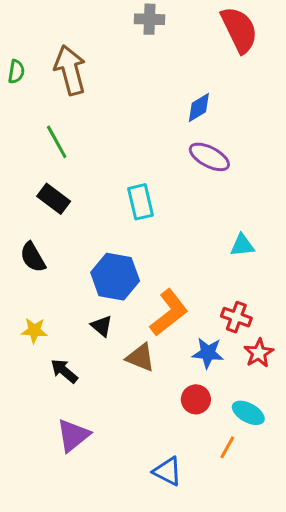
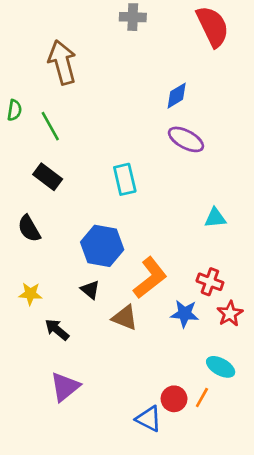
green semicircle: (16, 72) -> (14, 110), moved
red circle: (196, 399) -> (174, 399), moved

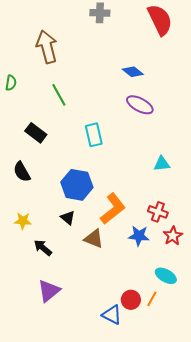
blue diamond: (177, 96) -> (133, 72), turned 70
green line: (50, 126) -> (59, 95), moved

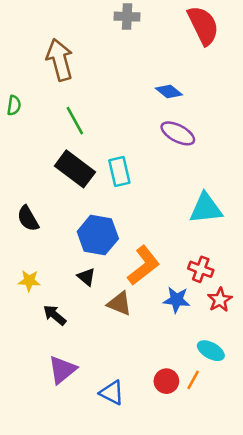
black rectangle: (36, 133) -> (75, 169), moved, size x1.4
cyan triangle: (162, 164) -> (206, 208), size x1.6
blue triangle: (112, 315) -> (112, 393), moved

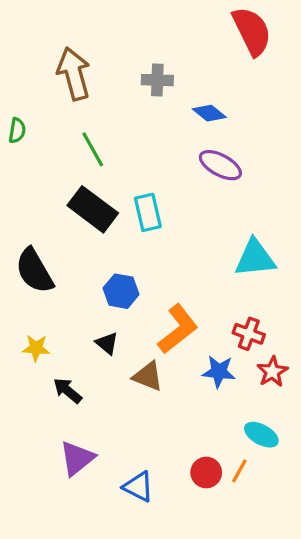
gray cross: (127, 17) -> (157, 80), moved
black semicircle: (28, 219) -> (34, 271), size x1.4
blue hexagon: (98, 235) -> (121, 291), size x0.7

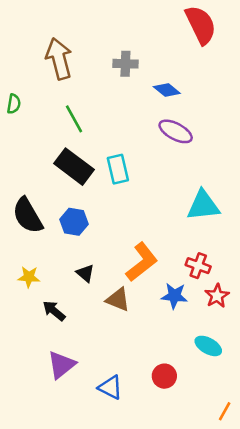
blue hexagon: (121, 291) -> (74, 222), moved
orange line: (239, 471) -> (225, 411), moved

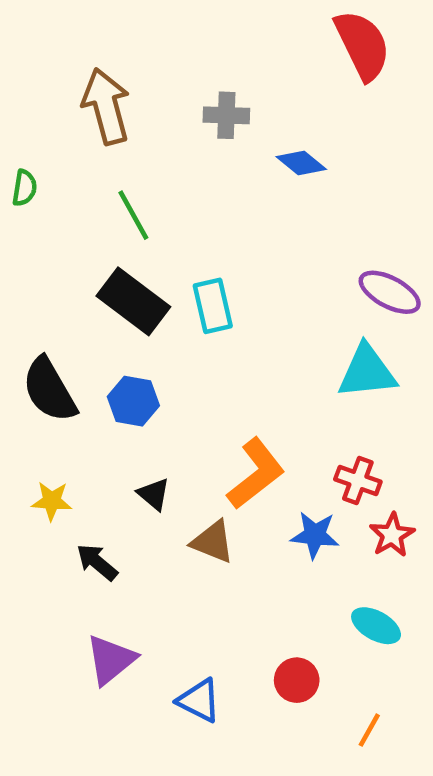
purple ellipse: (176, 131) -> (390, 292), moved
orange line: (225, 411) -> (369, 730), moved

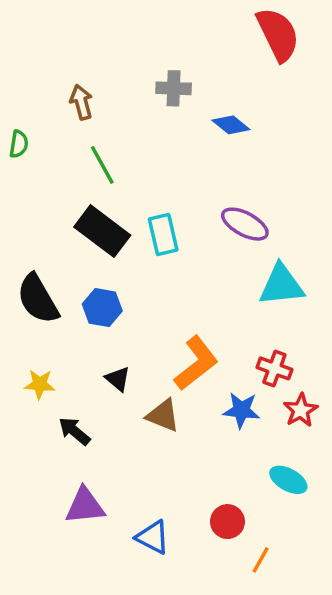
brown arrow: (106, 106) -> (81, 102), moved, size x0.6
purple ellipse: (390, 292) -> (245, 224), moved
purple triangle: (111, 660) -> (85, 506), turned 33
orange line: (369, 730) -> (261, 560), moved

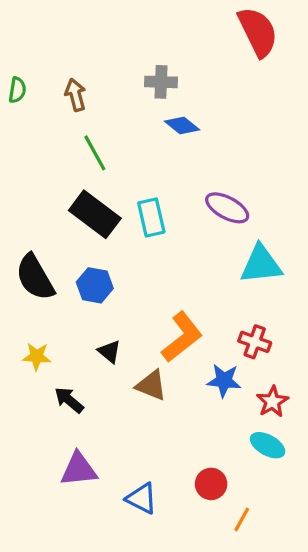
blue diamond: (231, 125) -> (182, 126), moved
green semicircle: (19, 144) -> (17, 90), moved
red star: (301, 410) -> (272, 402), moved

